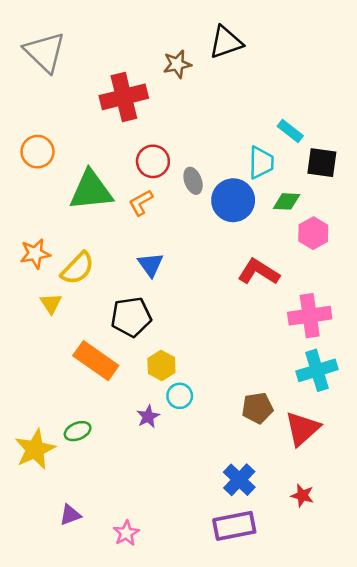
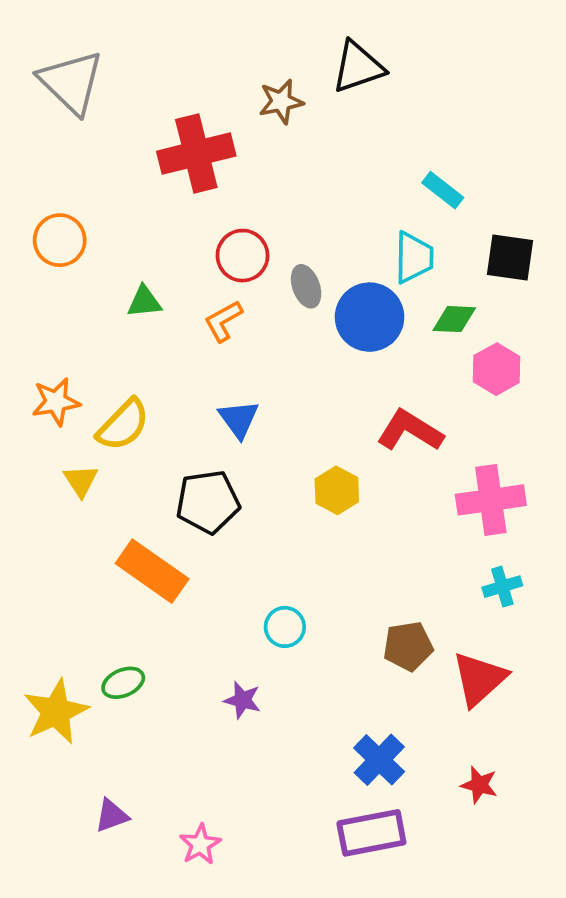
cyan rectangle: (290, 131) -> (443, 190), moved
green triangle: (91, 191) -> (144, 302), size x0.5
yellow hexagon: (161, 365) -> (337, 490), moved
cyan cross: (317, 370) -> (502, 587), size x0.6
purple star: (148, 417) -> (243, 700), moved, turned -30

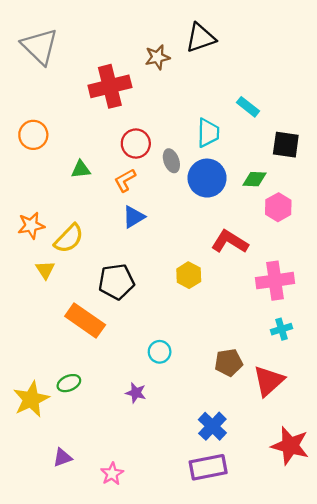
cyan trapezoid: (414, 257) -> (208, 133), moved
blue triangle: (239, 419) -> (134, 217), moved, turned 35
red star: (479, 785) -> (290, 446), moved, size x1.8

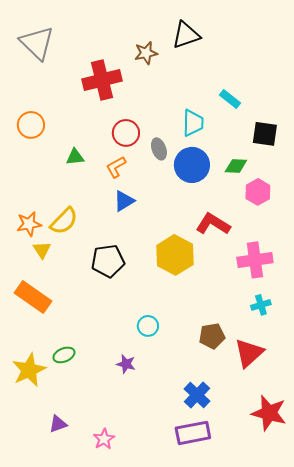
orange star: (31, 226) -> (29, 224), moved
yellow hexagon: (189, 275) -> (175, 255), size x1.6
orange rectangle: (85, 320) -> (33, 297), moved

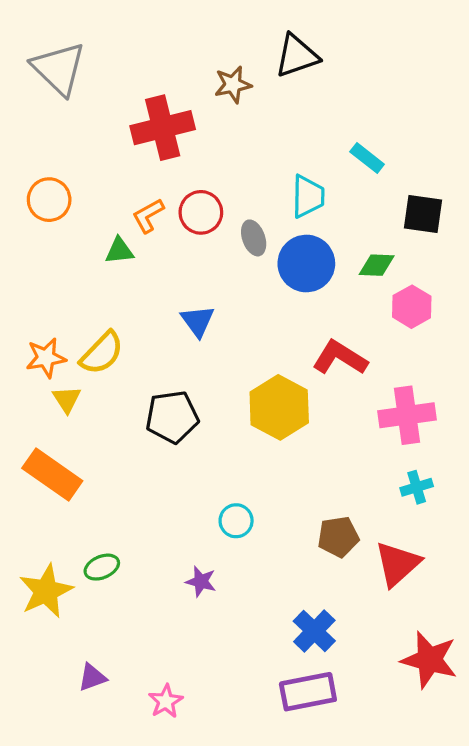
orange L-shape: (116, 167) -> (148, 216), moved
blue triangle: (124, 201) -> (198, 321), turned -35

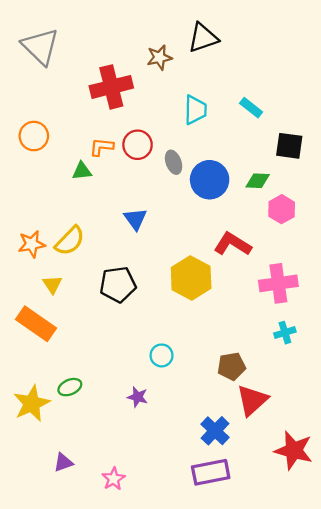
cyan trapezoid: (308, 196) -> (195, 110), moved
orange L-shape: (148, 216) -> (102, 147), turned 35
yellow triangle: (67, 399) -> (52, 284), moved
red triangle: (397, 564) -> (252, 400), moved

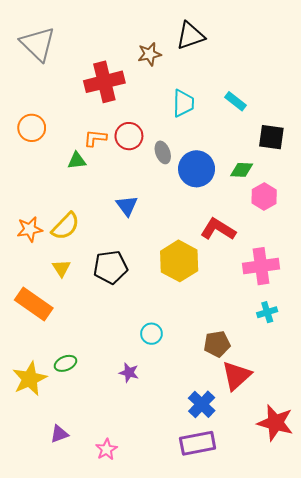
yellow triangle: (52, 284) -> (61, 268), moved

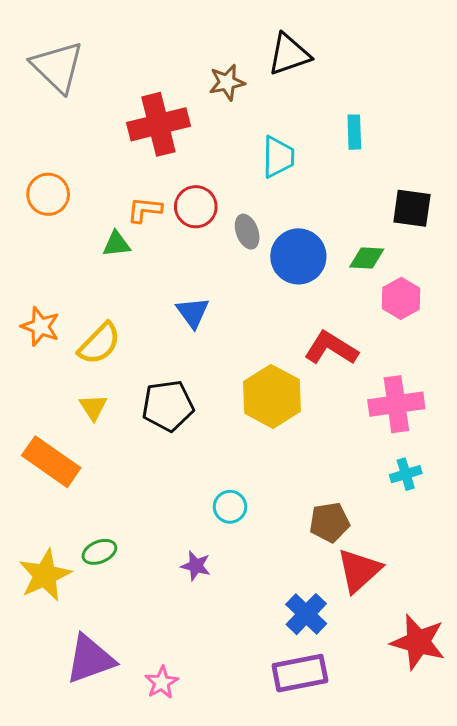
cyan rectangle: (235, 101) -> (354, 132), moved, turned 50
orange star: (30, 229) -> (40, 326), moved, turned 30
purple triangle: (59, 434) -> (90, 659), size x1.8

